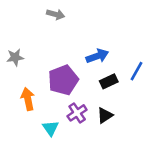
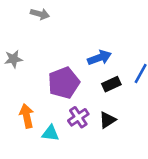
gray arrow: (56, 14) -> (40, 14), moved
orange arrow: (28, 99) -> (27, 116), moved
cyan triangle: (51, 128) -> (50, 133), turned -48

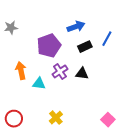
black triangle: (107, 120) -> (82, 74), turned 40

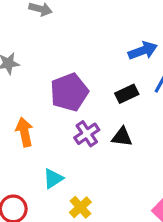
blue arrow: (76, 27) -> (143, 51), moved
cyan triangle: (39, 84) -> (53, 179), moved, turned -40

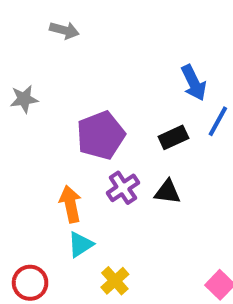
blue arrow: (143, 51) -> (194, 83), turned 84
orange arrow: (24, 132) -> (70, 204), moved

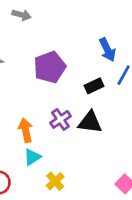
purple pentagon: (101, 135) -> (50, 67), moved
black triangle: (167, 192) -> (90, 122), size x1.4

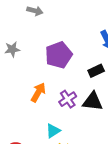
orange arrow: (26, 130) -> (38, 92), moved, turned 42
cyan triangle: (32, 157) -> (53, 131), moved

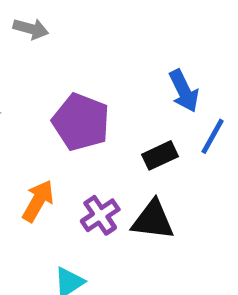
purple pentagon: (59, 55) -> (81, 122), turned -30

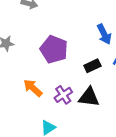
orange arrow: (38, 201) -> (33, 88), turned -78

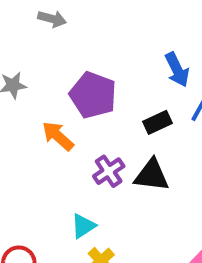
orange arrow: (33, 88) -> (58, 136), moved

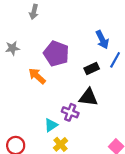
gray arrow: (52, 19) -> (34, 12), turned 88
purple cross: (109, 171) -> (70, 112), moved, turned -35

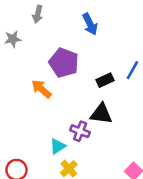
blue arrow: (102, 40) -> (90, 24), moved
gray star: (12, 48) -> (13, 39), moved

